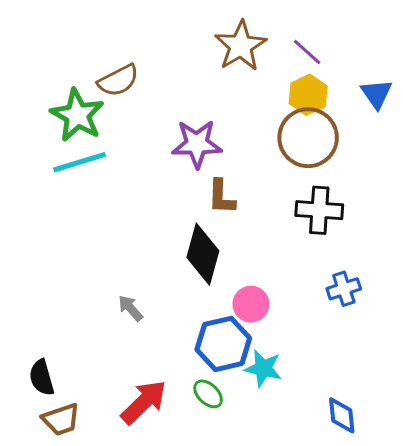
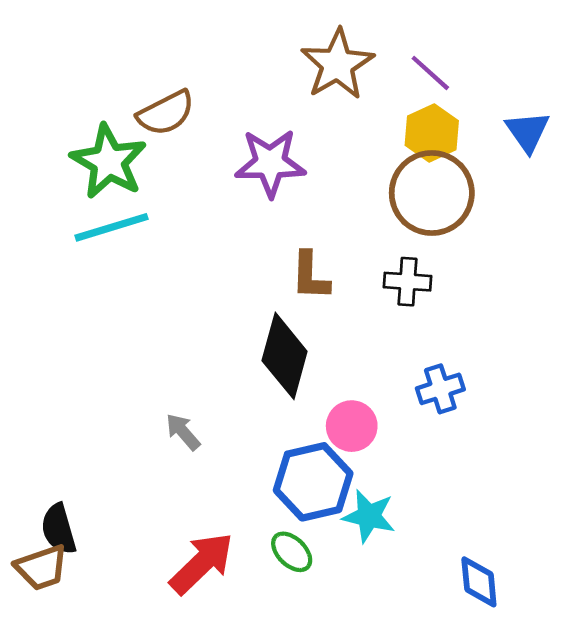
purple star: (197, 144) -> (270, 163), moved
black cross: (319, 210) -> (407, 282), moved, size x0.7
blue cross: (344, 289) -> (440, 389), moved
brown trapezoid: (61, 419) -> (41, 568), moved

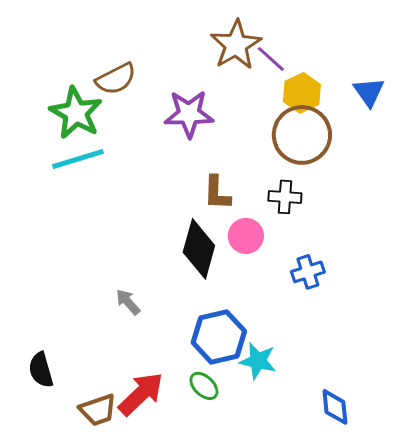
purple line: (430, 73) -> (271, 59), moved
pink circle: (352, 426) -> (246, 236), moved
brown trapezoid: (41, 568) -> (98, 410), moved

